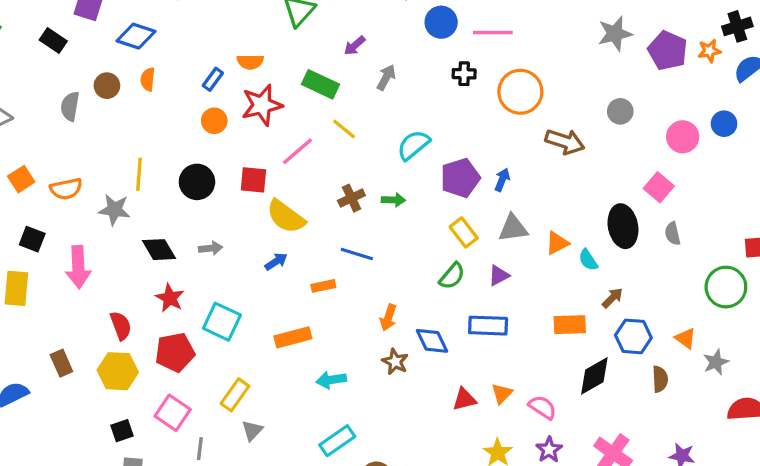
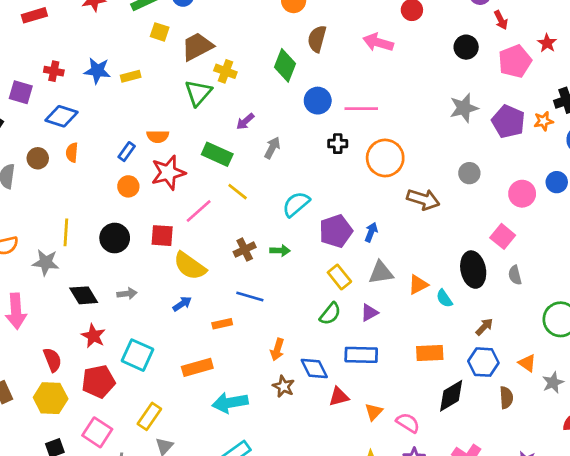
brown arrow: (612, 298) -> (484, 327), moved
cyan arrow: (331, 380) -> (230, 403), size x1.4
red triangle: (464, 399) -> (339, 397), moved

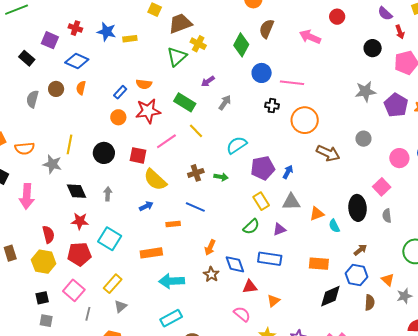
gray arrow: (127, 294) -> (108, 194), turned -88
red star: (93, 336) -> (80, 221), turned -30
pink semicircle: (408, 423) -> (242, 314), moved

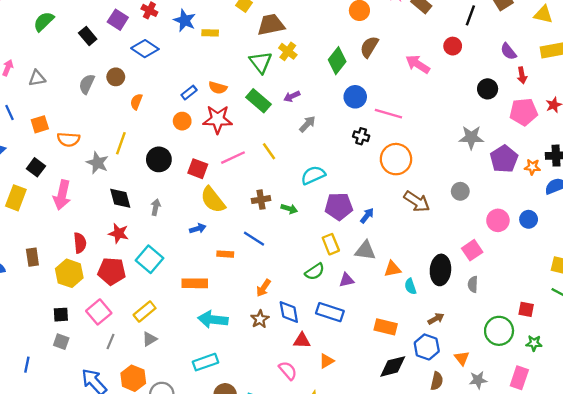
green triangle: (177, 57) -> (261, 62), turned -35
orange semicircle: (81, 88) -> (136, 102), moved
green rectangle: (185, 102) -> (258, 101), moved

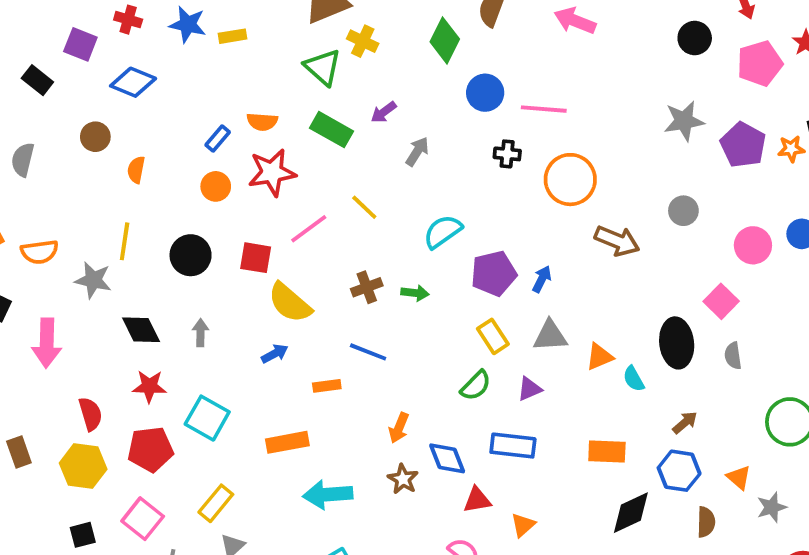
gray semicircle: (87, 84) -> (23, 160), moved

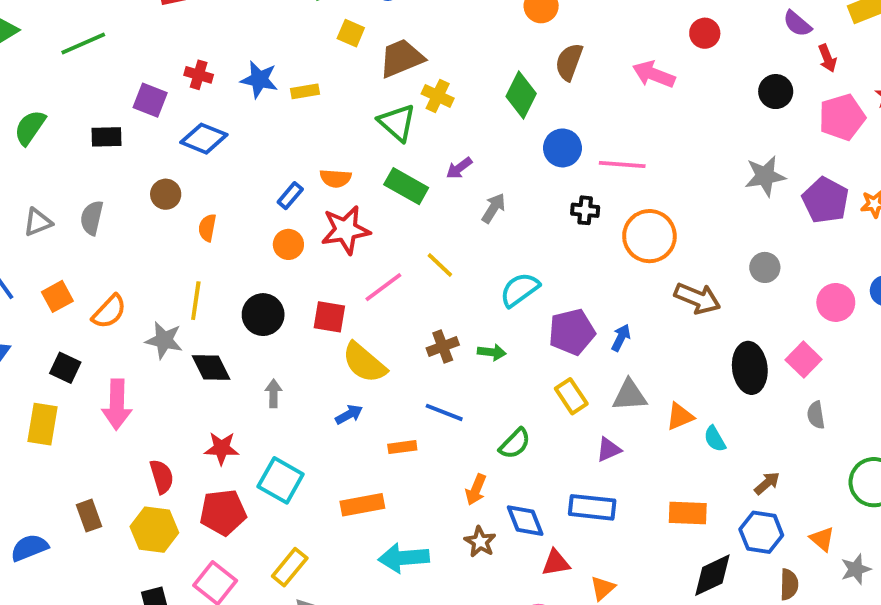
black rectangle: (37, 80) -> (106, 137), turned -40
orange semicircle: (39, 252) -> (109, 312), turned -39
black diamond: (141, 330) -> (211, 367), moved
black ellipse: (677, 343) -> (750, 368), moved
green semicircle: (476, 386) -> (515, 444), moved

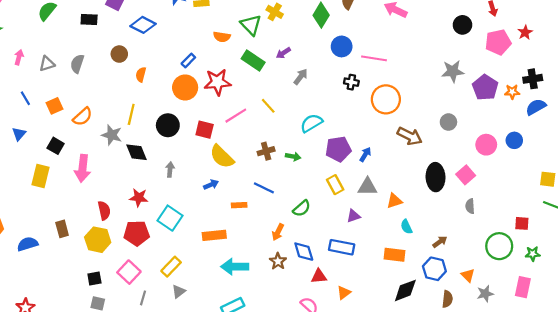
orange semicircle: (335, 178) -> (222, 37), moved
orange circle: (288, 244) -> (185, 87), size x1.5
cyan semicircle: (715, 439) -> (406, 227), moved

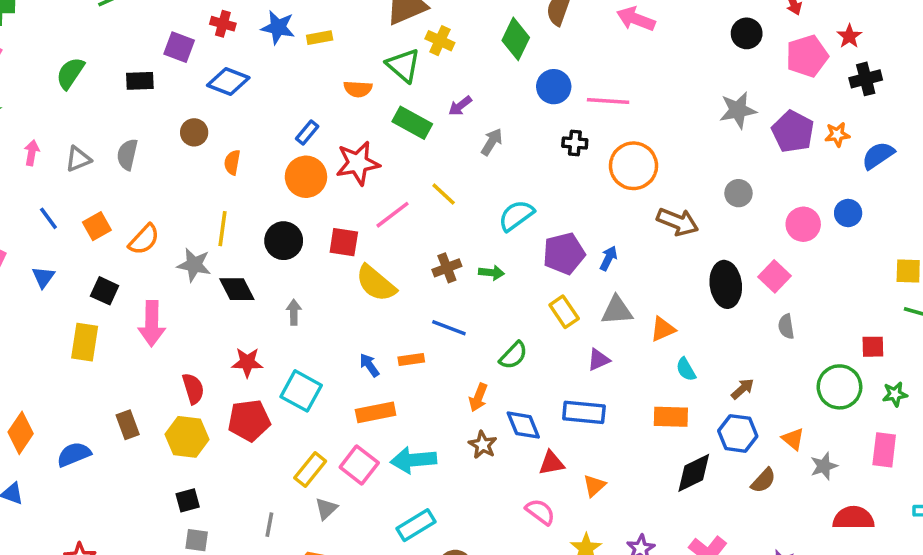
black cross: (533, 79) -> (866, 79), moved
blue arrow: (211, 185) -> (369, 365), moved, turned -96
pink square: (129, 272) -> (359, 465), moved
brown semicircle: (447, 299) -> (763, 481), turned 42

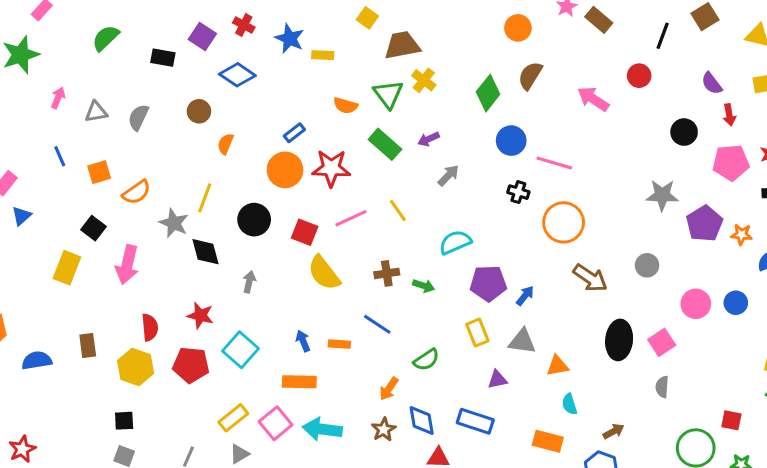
blue triangle: (43, 277) -> (21, 216), moved

